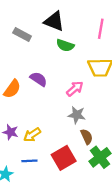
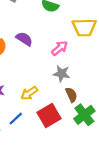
yellow arrow: (32, 135) -> (29, 93), moved
blue line: (29, 161) -> (16, 119), turned -40

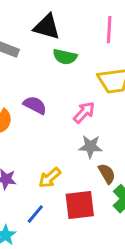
red square: (49, 116) -> (80, 205), turned 30

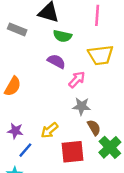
purple semicircle: (35, 105) -> (56, 61), moved
blue line: (35, 214) -> (25, 150), moved

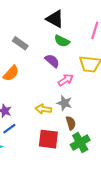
gray rectangle: (17, 29) -> (20, 43), moved
yellow arrow: (49, 130) -> (43, 109), moved, turned 35

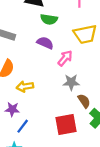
yellow arrow: (43, 109) -> (25, 87), moved

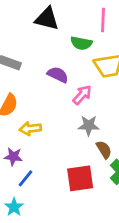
green semicircle: (49, 19) -> (81, 43), moved

